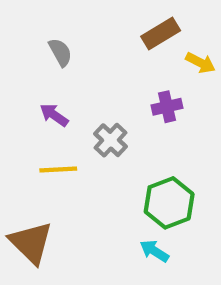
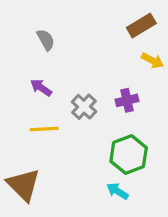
brown rectangle: (161, 33) -> (141, 25), moved
yellow arrow: (200, 63) -> (152, 61), moved
purple cross: (167, 107) -> (127, 100), moved

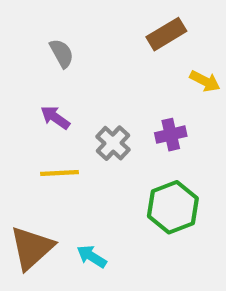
brown rectangle: (141, 25) -> (166, 34), moved
brown triangle: (23, 185) -> (32, 248), turned 33
cyan arrow: (117, 191) -> (92, 256), moved

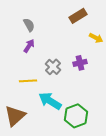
purple arrow: (55, 117) -> (29, 46), moved, turned 88
green hexagon: (173, 207) -> (76, 116), moved
cyan arrow: (92, 256) -> (50, 101), moved, size x1.6

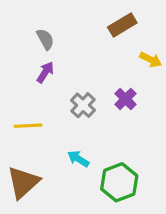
purple cross: (80, 63) -> (125, 99), turned -32
yellow line: (28, 81) -> (28, 126), moved
cyan arrow: (50, 101) -> (78, 159), size x0.6

